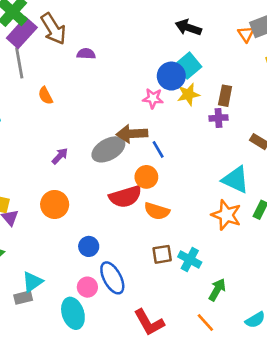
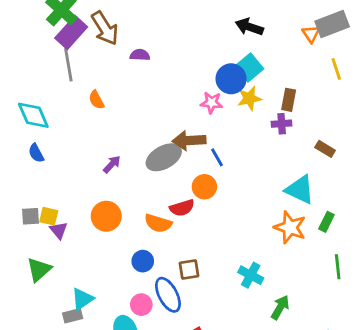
red semicircle: (125, 197) -> (182, 208), size x0.7
orange semicircle: (157, 211) -> (158, 223), moved
brown square: (162, 254) -> (189, 270), moved

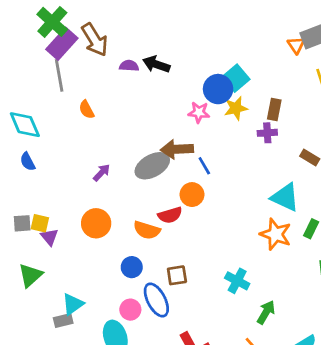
black arrow: (249, 27) -> (156, 64), moved

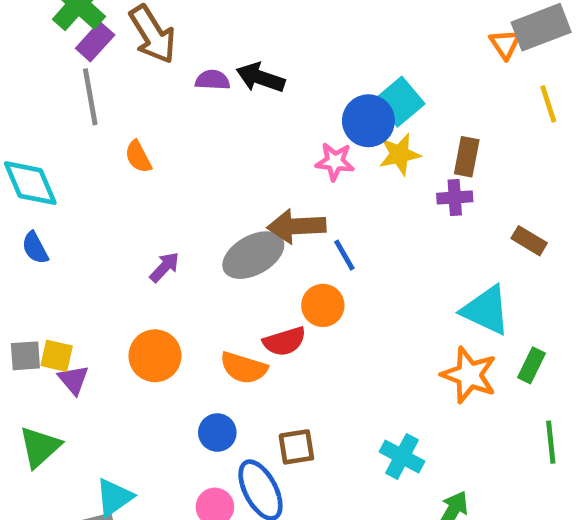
purple rectangle: (62, 44) -> (95, 42), size x0.7

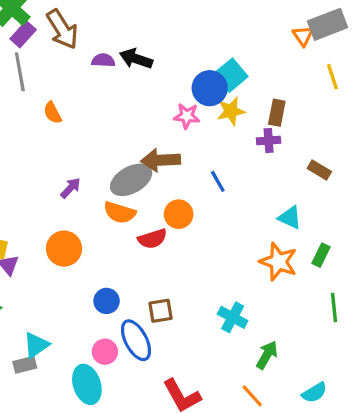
blue line: (344, 255) -> (218, 181), moved
cyan triangle: (486, 310) -> (290, 217), size x0.7
orange semicircle: (244, 368) -> (120, 213), moved

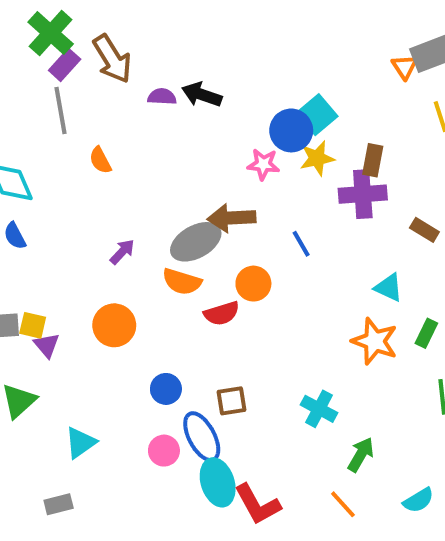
purple cross: (269, 141) -> (363, 194), size x1.6
gray rectangle: (25, 365) -> (59, 504), moved
cyan ellipse: (87, 384) -> (218, 482), moved

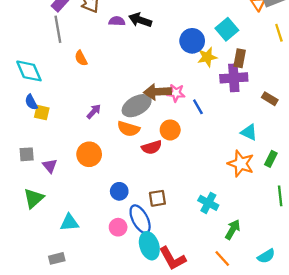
cyan square: (317, 115) -> (227, 29), moved
pink star: (263, 164) -> (176, 93), moved
yellow square: (33, 325) -> (42, 113), moved
cyan triangle: (80, 443) -> (69, 223), turned 30

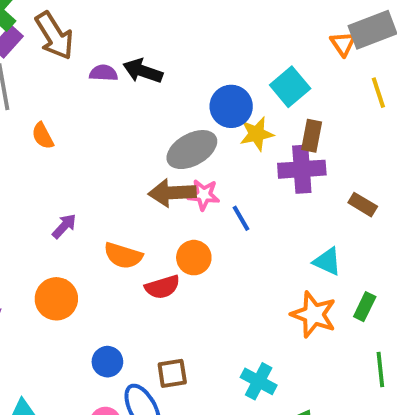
gray ellipse: (137, 106) -> (192, 150), moved

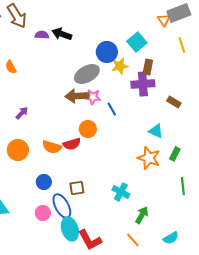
orange semicircle: (123, 256) -> (52, 147), moved

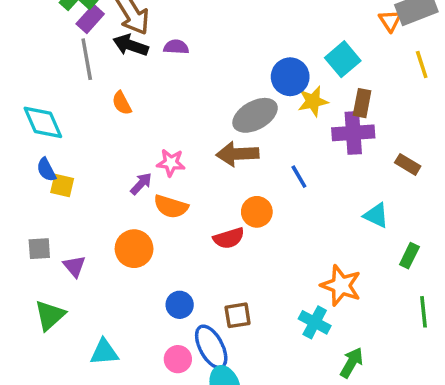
black arrow: (62, 34) -> (131, 45), moved
pink star: (93, 97) -> (171, 163), moved
orange semicircle: (52, 147) -> (171, 207), moved
orange star: (149, 158) -> (341, 285), moved

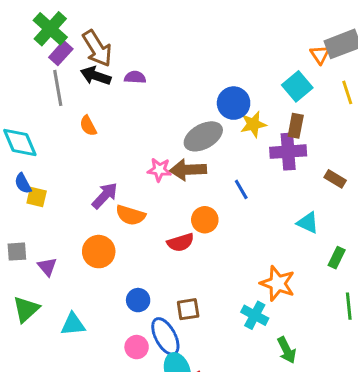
cyan square: (343, 59) -> (297, 86), moved
pink star: (171, 163) -> (159, 170), moved
purple arrow: (141, 184) -> (105, 196), size x1.4
cyan triangle: (104, 352) -> (73, 324), moved
green arrow: (352, 363) -> (287, 350), turned 124

